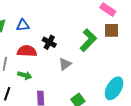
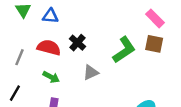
green arrow: (25, 75) -> (51, 77), moved

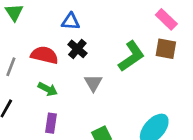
blue triangle: (50, 16) -> (71, 21), moved
gray triangle: (91, 72) -> (93, 83), turned -35

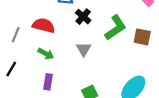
black cross: (77, 49) -> (83, 17), moved
brown square: (166, 49) -> (142, 37), moved

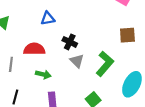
black cross: (83, 17) -> (70, 42), moved
green L-shape: (115, 28) -> (105, 64), moved

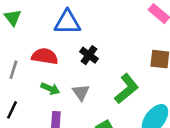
blue triangle: (48, 18) -> (67, 22), size x1.5
gray triangle: (77, 61) -> (81, 92), moved

